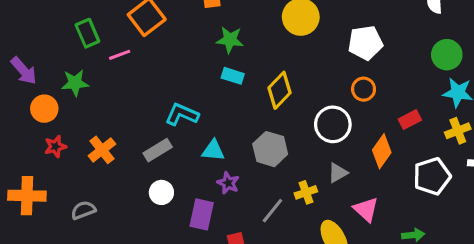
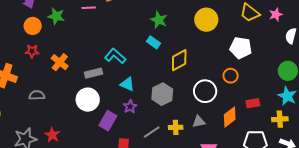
orange cross: (102, 150) -> (60, 62), turned -30
white circle: (161, 192) -> (88, 100), size x1.5

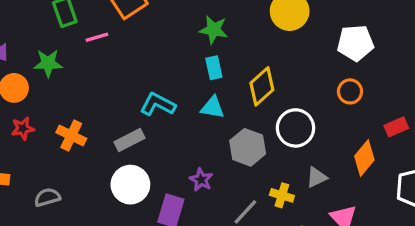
cyan rectangle: (154, 42) -> (214, 68), turned 56
cyan triangle: (127, 84) -> (213, 108), moved
white circle: (205, 91) -> (295, 128), moved
yellow cross: (176, 127) -> (282, 195), turned 32

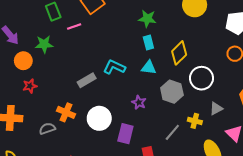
orange cross: (71, 136) -> (66, 112), moved
gray rectangle: (130, 140) -> (87, 80), moved
purple star: (201, 180) -> (139, 102), moved

